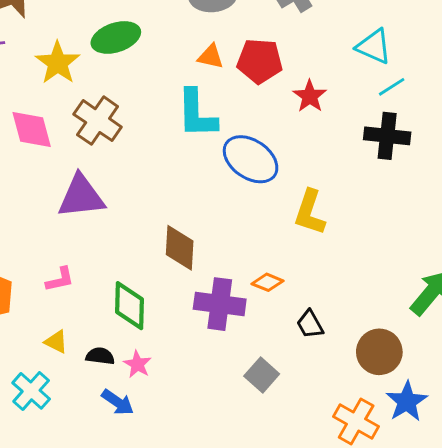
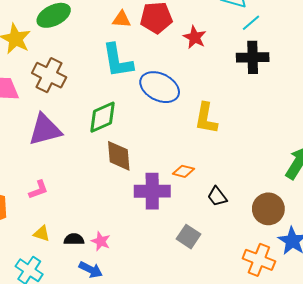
green diamond: (129, 306) -> (102, 117), moved, turned 72

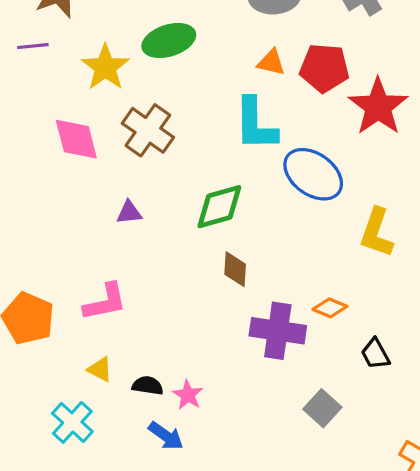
red star: (195, 37) -> (378, 107), size x1.6
purple triangle: (45, 130) -> (129, 212), size x0.5
brown diamond: (119, 156) -> (235, 269), size x0.7
pink L-shape: (38, 190) -> (105, 302), size x1.4

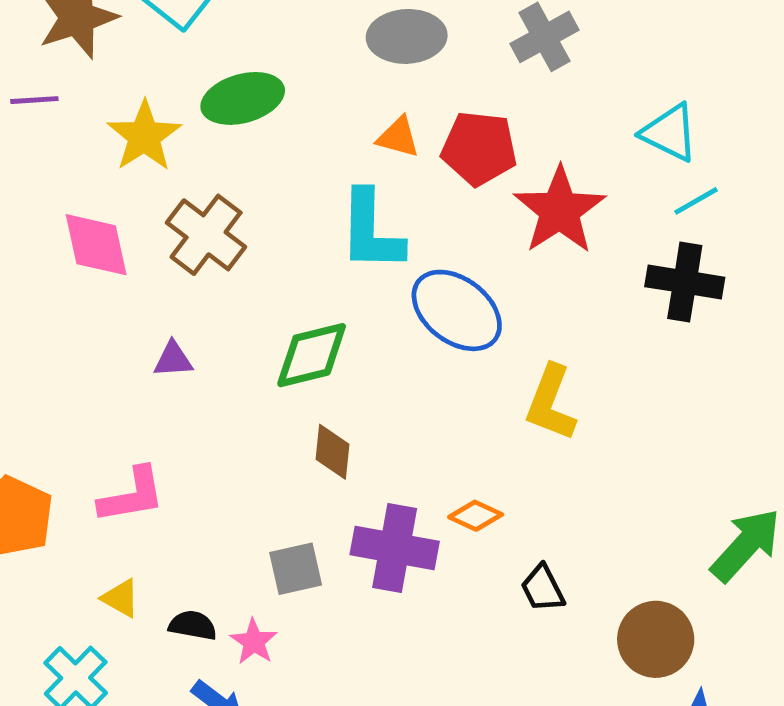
gray square: (322, 408) -> (296, 569), moved, turned 33

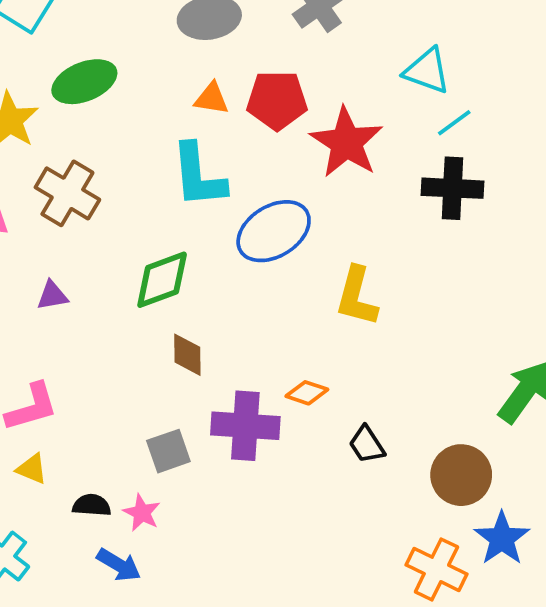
blue ellipse: (457, 310) -> (274, 231), turned -62
yellow triangle: (121, 598) -> (32, 469), moved

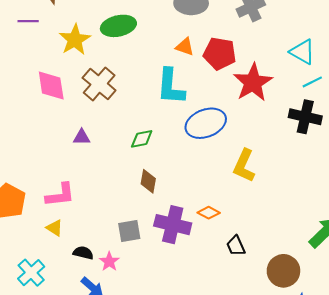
green diamond: (162, 280) -> (142, 139), size x0.7

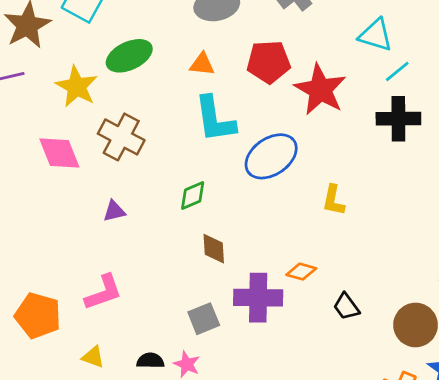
orange triangle: (185, 47) -> (202, 64), moved
yellow L-shape: (244, 166) -> (333, 200), size x0.7
yellow triangle: (55, 228) -> (93, 357), moved

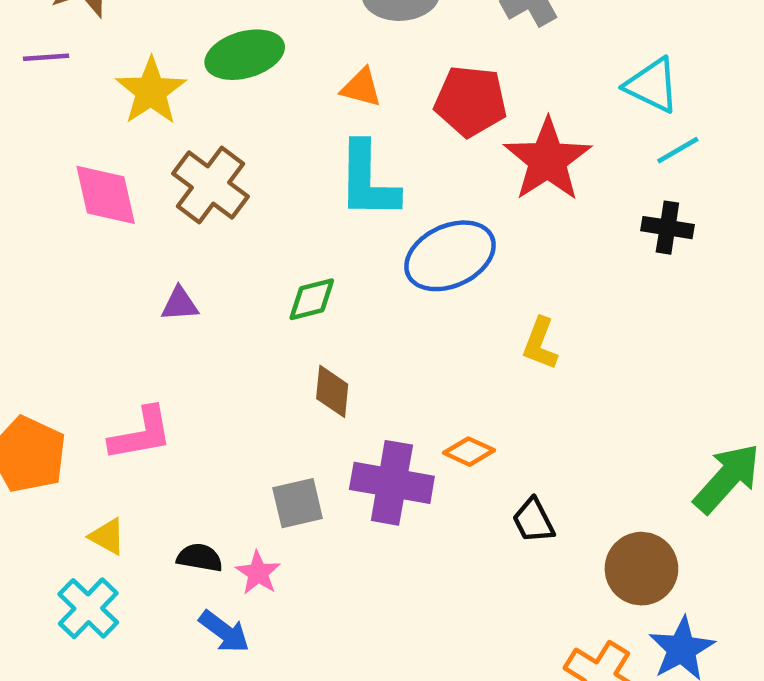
black cross: (398, 119) -> (667, 228), size x0.7

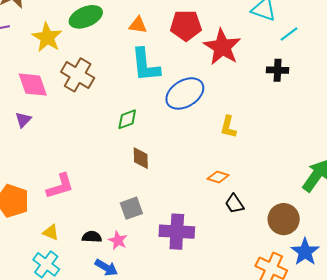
cyan line: (678, 150) -> (289, 34), moved
purple triangle: (180, 304) -> (23, 120), moved, turned -36
orange diamond: (469, 452) -> (218, 177), moved
purple cross: (392, 483) -> (177, 232), moved

